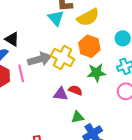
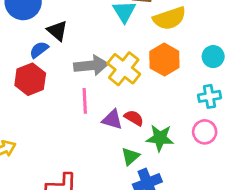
pink line: (21, 73) -> (85, 101), moved
green star: (96, 73) -> (160, 138), moved
green triangle: (78, 117) -> (130, 156), turned -40

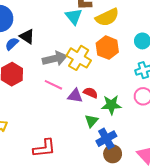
blue semicircle: (39, 50) -> (12, 44), moved
pink line: (85, 101) -> (53, 85), turned -54

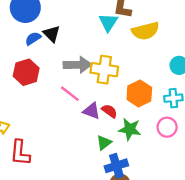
orange hexagon: (107, 48) -> (139, 94), moved
yellow cross: (79, 58) -> (104, 70), turned -35
red L-shape: (44, 148) -> (20, 153), moved, turned 90

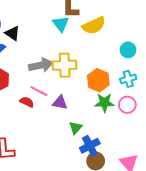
black triangle: (52, 34) -> (12, 33), moved
red semicircle: (109, 111) -> (27, 102), moved
green star: (130, 129) -> (104, 103), moved

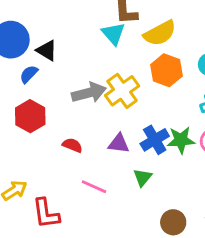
yellow cross: (65, 65) -> (122, 91), turned -30
orange hexagon: (98, 80) -> (167, 70), moved
pink line: (39, 91) -> (94, 187), moved
blue cross: (90, 146) -> (155, 140), moved

